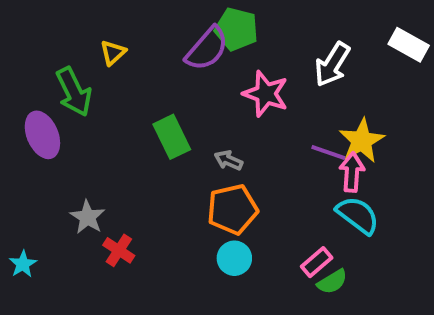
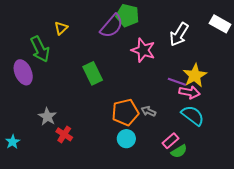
gray arrow: (228, 160) -> (148, 111), moved
pink arrow: (352, 172) -> (190, 92), turned 96

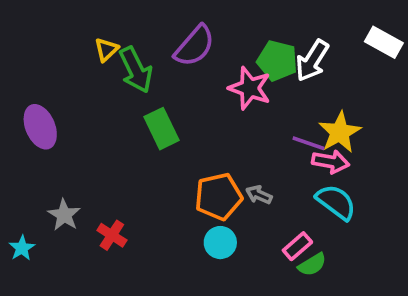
green pentagon: (127, 15) -> (277, 61), moved
green arrow: (40, 49) -> (136, 70), moved
gray star: (47, 117) -> (64, 215), moved

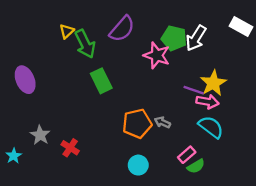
cyan circle: (220, 243) -> (138, 165), moved

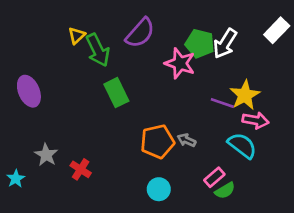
white rectangle: (241, 27) -> (277, 30), turned -75
pink arrow: (208, 102) -> (255, 120), moved

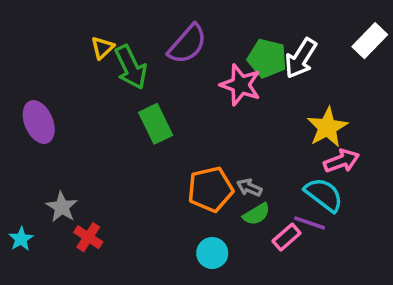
purple line: (222, 103) -> (310, 223), moved
pink arrow: (255, 120) -> (341, 161), turned -30
red cross: (81, 169) -> (88, 237), moved
green semicircle: (225, 191) -> (256, 214), moved

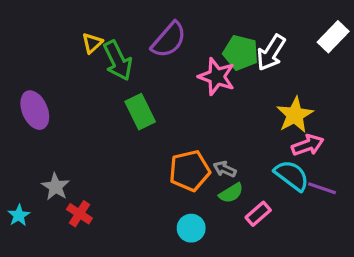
purple line: (310, 223) -> (322, 188), moved

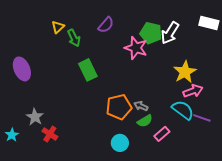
white rectangle: (333, 37) -> (209, 23), turned 60
purple semicircle: (169, 40) -> (106, 25), size x0.7
green arrow: (118, 61) -> (74, 38), size x0.7

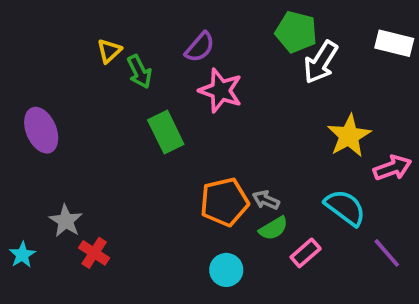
green pentagon: (151, 33) -> (296, 32), moved
pink star: (136, 48) -> (221, 91), moved
pink arrow: (193, 91) -> (392, 168), moved
purple line: (202, 118) -> (387, 253), moved, turned 30

